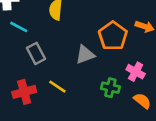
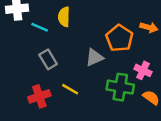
cyan line: (19, 27) -> (40, 27), moved
green cross: (110, 88) -> (120, 87), size x1.5

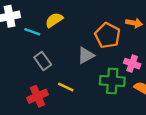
yellow semicircle: (64, 17) -> (54, 20), turned 60

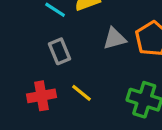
gray triangle: (86, 55) -> (115, 39), moved

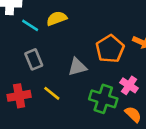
gray triangle: (115, 39) -> (77, 67), moved

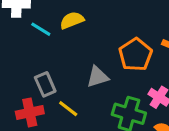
gray rectangle: (34, 59) -> (45, 84), moved

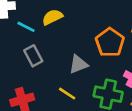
gray rectangle: (45, 84) -> (33, 56), moved
yellow line: (68, 109) -> (67, 94), moved

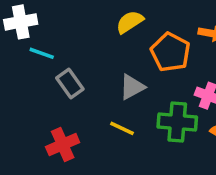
yellow semicircle: (52, 17) -> (130, 22), moved
cyan line: (26, 27) -> (42, 53), moved

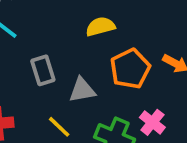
gray rectangle: (70, 84) -> (43, 70), moved

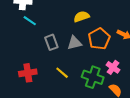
gray triangle: (82, 90) -> (75, 43), moved

